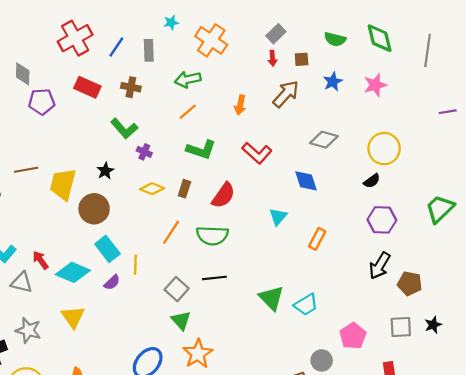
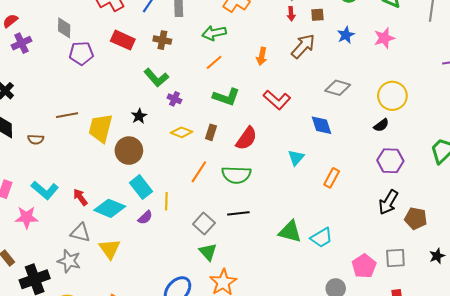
gray triangle: (22, 282) -> (80, 233), moved
green triangle: (271, 298) -> (290, 232), turned -30
gray square: (401, 327) -> (395, 258), moved

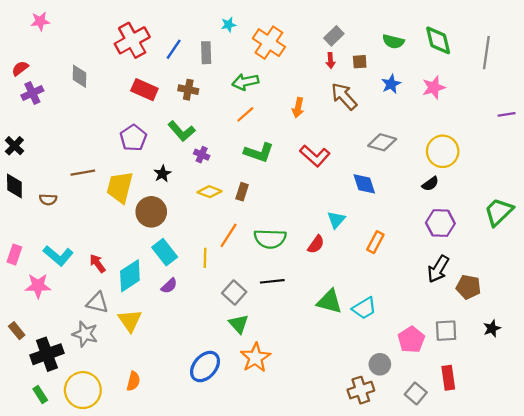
brown arrow: (303, 46) -> (344, 96), turned -84
purple pentagon: (81, 53) -> (133, 138), moved, turned -30
red semicircle: (246, 138) -> (316, 244), moved, size x0.7
yellow line: (166, 201) -> (205, 258), moved
cyan diamond: (110, 208) -> (130, 276), turned -56

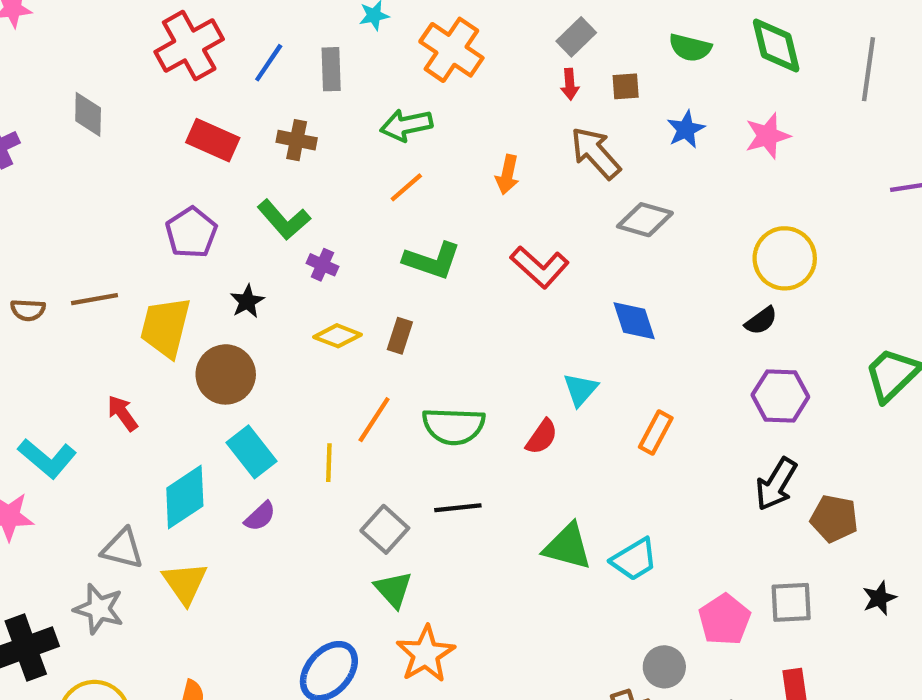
gray diamond: (382, 142) -> (645, 220), moved
brown semicircle: (48, 200) -> (28, 310), moved
red arrow: (97, 263) -> (122, 413), moved

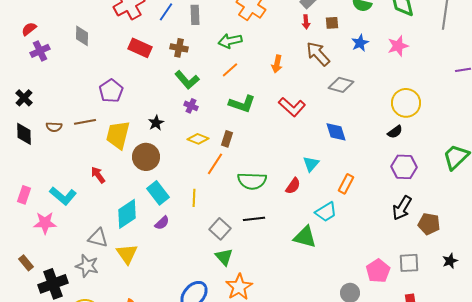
green L-shape: (284, 220) -> (187, 80), moved
purple pentagon: (191, 233) -> (111, 91), moved
orange line: (374, 420) -> (215, 164), moved
cyan trapezoid: (634, 559) -> (326, 212), moved

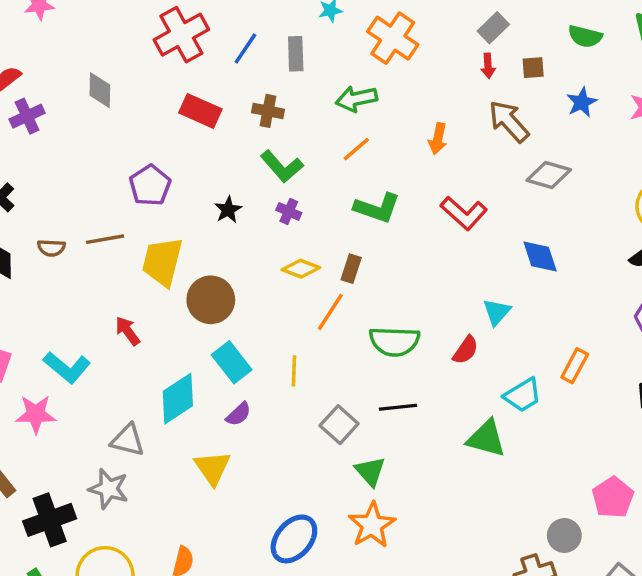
black star: (156, 123) -> (228, 210), moved
orange rectangle: (346, 184) -> (575, 366), moved
yellow triangle: (127, 254) -> (213, 468), moved
green triangle: (224, 257) -> (370, 471), moved

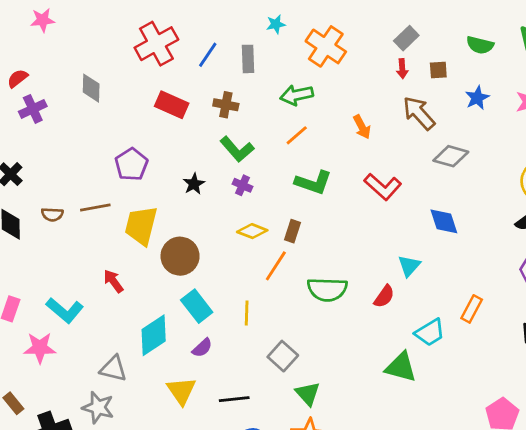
orange arrow: (438, 139) -> (362, 127), turned -40
black line: (398, 407) -> (234, 399), moved

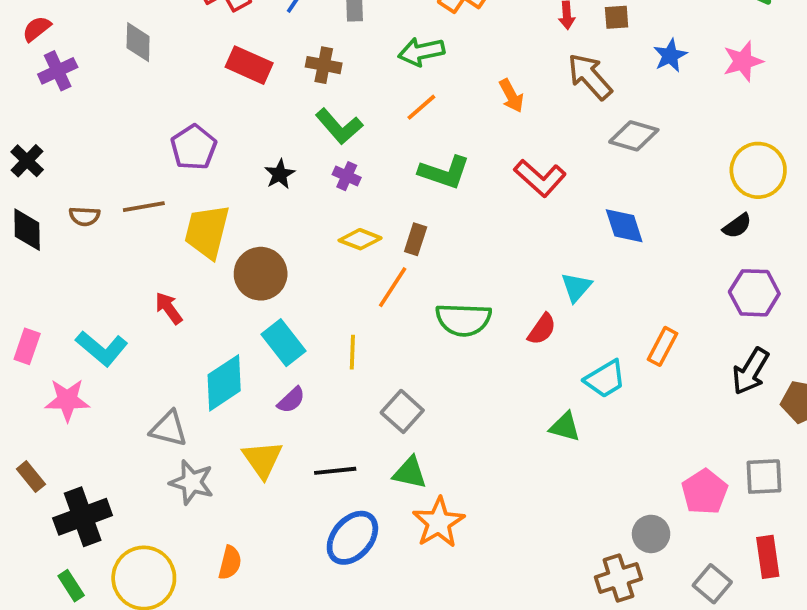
green triangle: (401, 367) -> (565, 427), size x0.7
green triangle: (308, 394) -> (410, 473), moved, turned -36
gray star: (98, 407) -> (192, 482), moved

